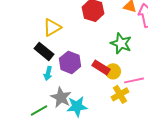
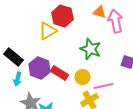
yellow triangle: (52, 27) -> (48, 31), moved
red rectangle: (101, 67) -> (60, 73), moved

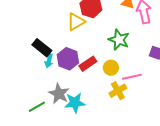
red rectangle: (60, 73) -> (88, 64), turned -66
cyan arrow: (18, 79) -> (49, 61), moved

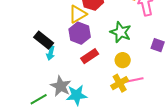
purple hexagon: (68, 59) -> (80, 33), moved
yellow circle: (111, 68) -> (123, 60), moved
pink line: (132, 77) -> (134, 80), moved

